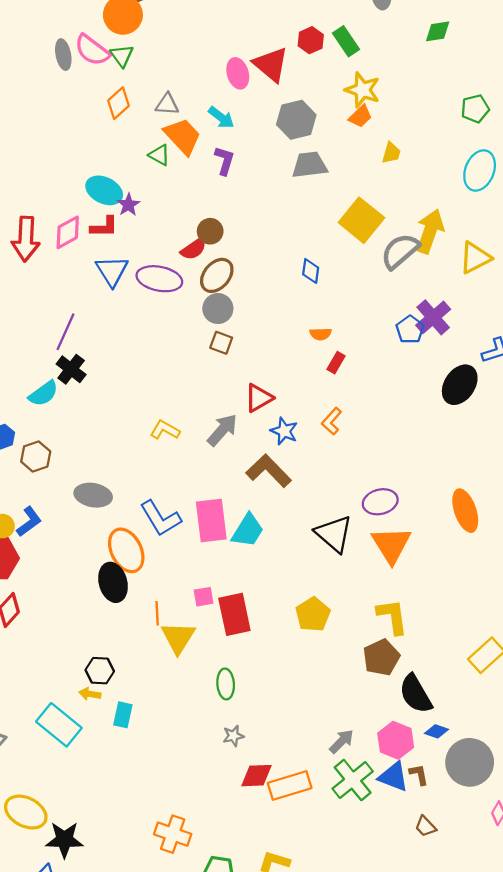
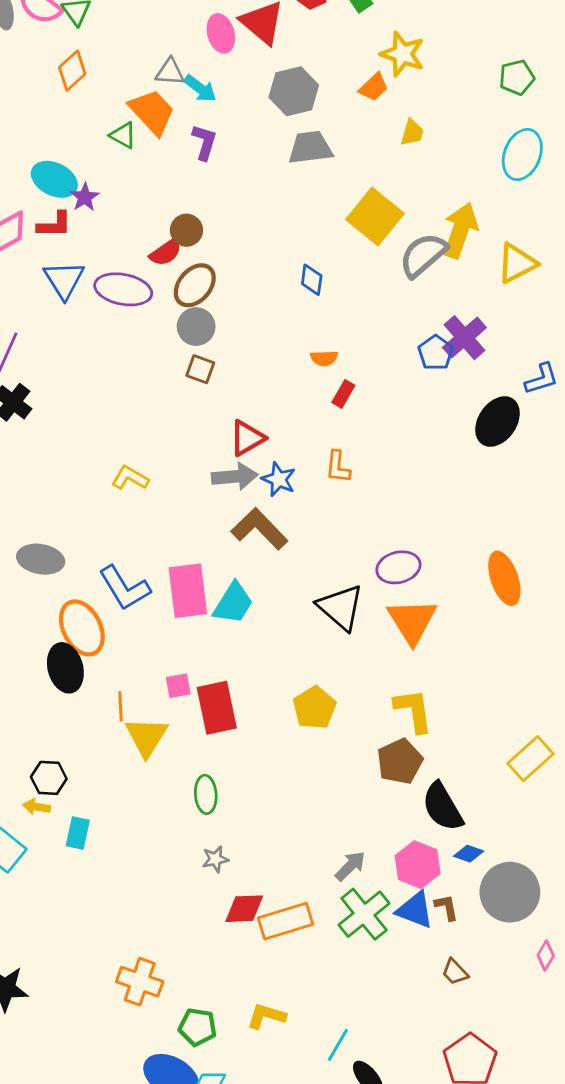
yellow star: (363, 90) -> (403, 54), moved
gray triangle: (167, 104) -> (170, 72), moved
orange L-shape: (332, 421) -> (338, 467), turned -36
gray arrow: (222, 430) -> (235, 477), moved, turned 44

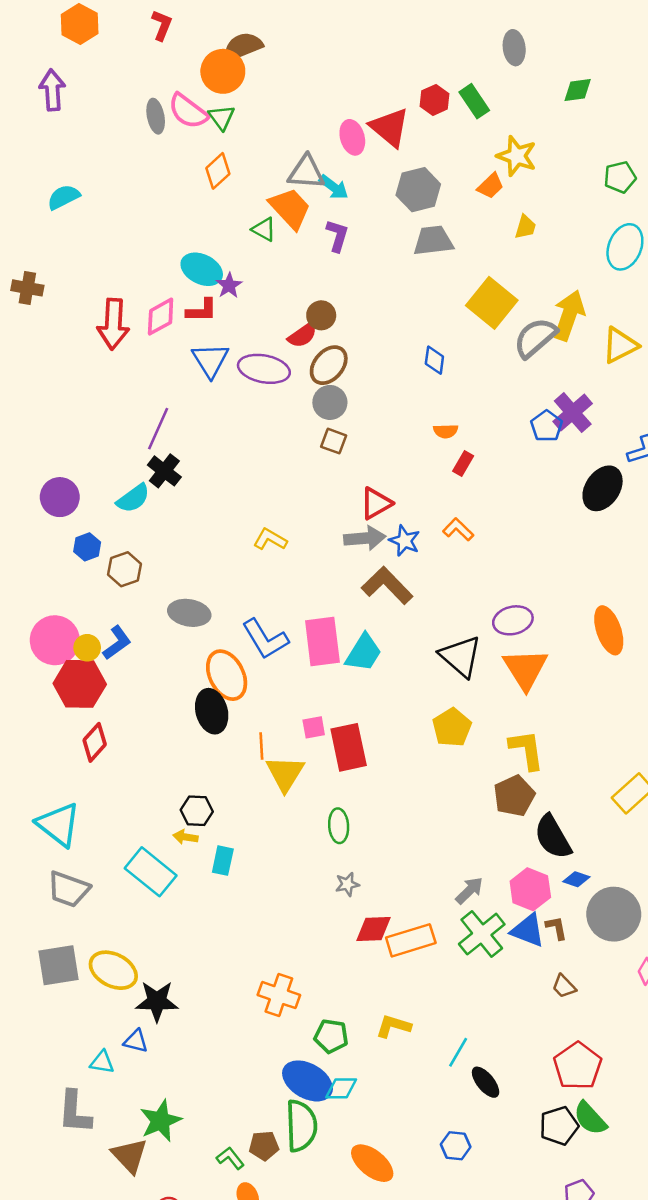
gray triangle: (170, 72) -> (306, 172), size x1.4
orange L-shape: (338, 467) -> (458, 529), turned 128
yellow pentagon: (314, 708) -> (452, 727), moved

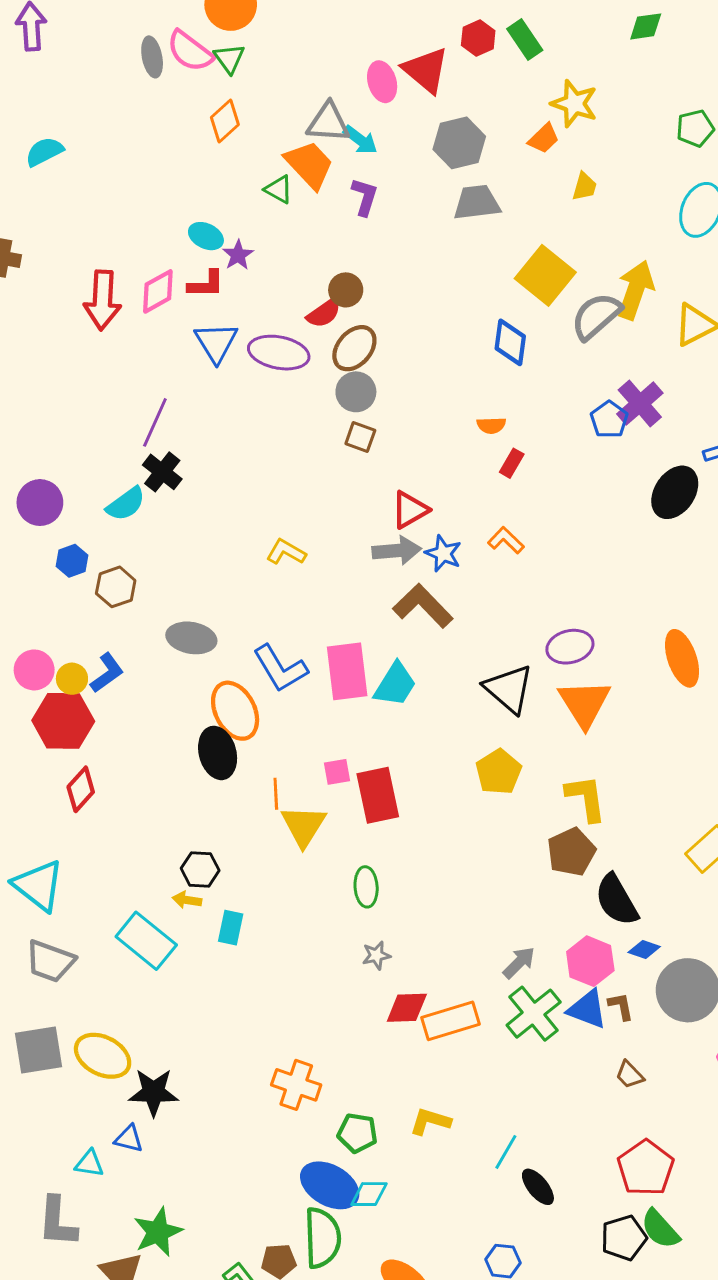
cyan ellipse: (202, 269) -> (206, 236), size x0.7
blue diamond: (434, 360) -> (510, 342), moved, size x1.4
pink circle: (55, 640) -> (34, 670), size x0.7

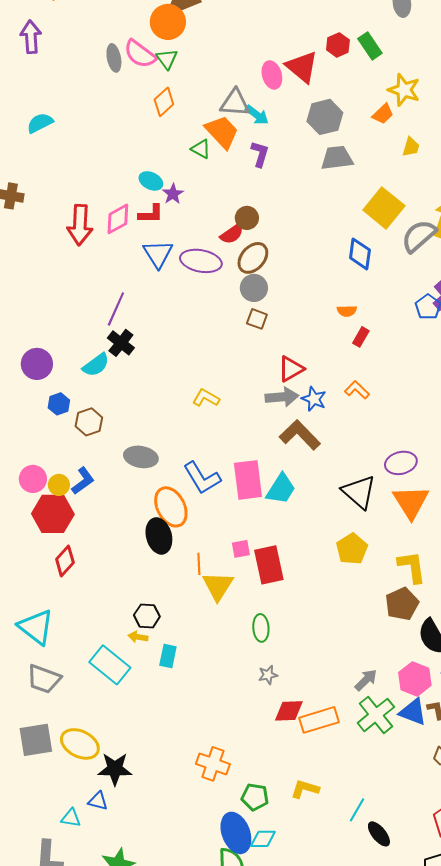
blue ellipse: (330, 1185) -> (236, 833), turned 39

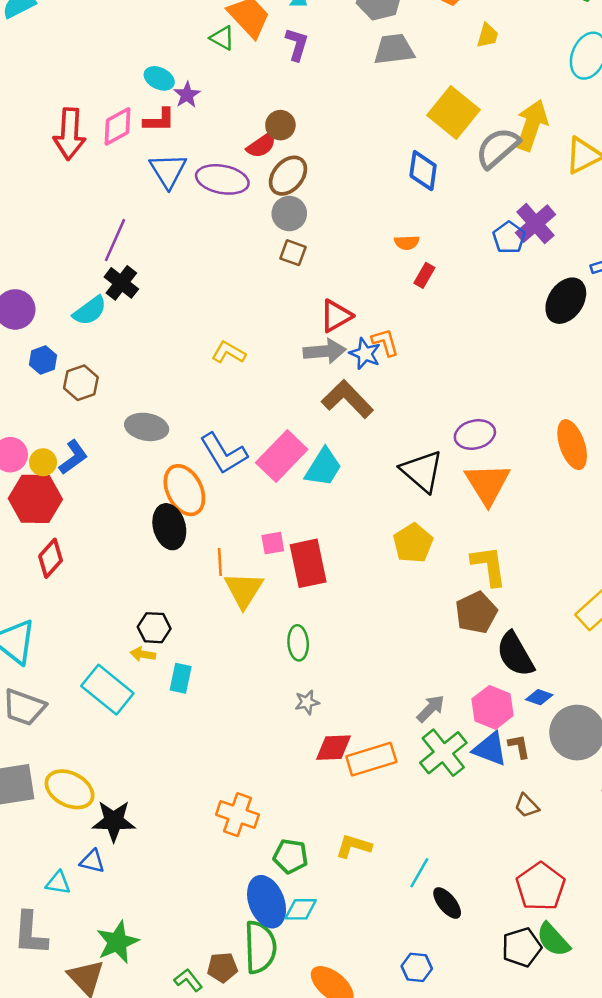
orange L-shape: (357, 390) -> (385, 342), moved, turned 30
pink rectangle: (248, 480) -> (282, 456), turned 51

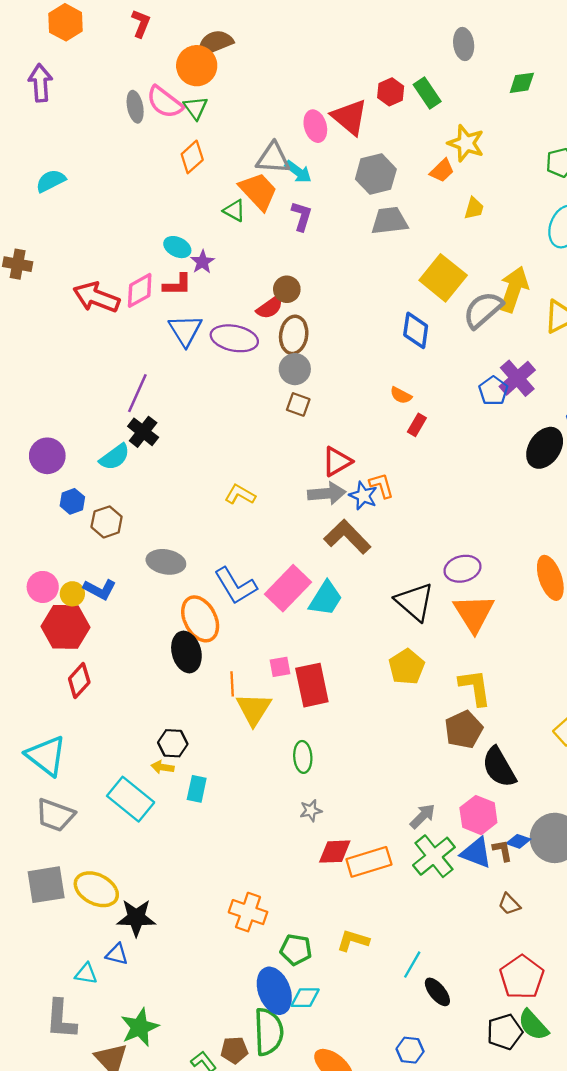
red arrow: (70, 134) -> (96, 297), turned 108
brown ellipse: (288, 176) -> (294, 335), turned -33
orange semicircle: (407, 243) -> (401, 395), turned 30
blue L-shape: (73, 457) -> (100, 589), turned 64
blue diamond: (539, 697) -> (518, 841), moved

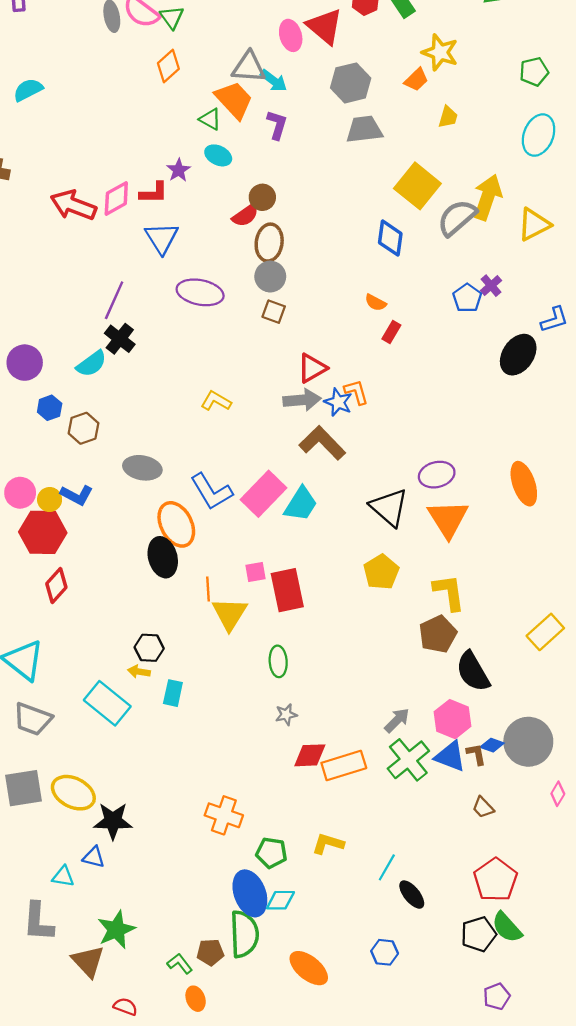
cyan ellipse: (177, 247) -> (218, 155), moved
purple ellipse: (234, 338) -> (200, 292), moved
purple cross: (517, 378) -> (491, 286), size x0.6

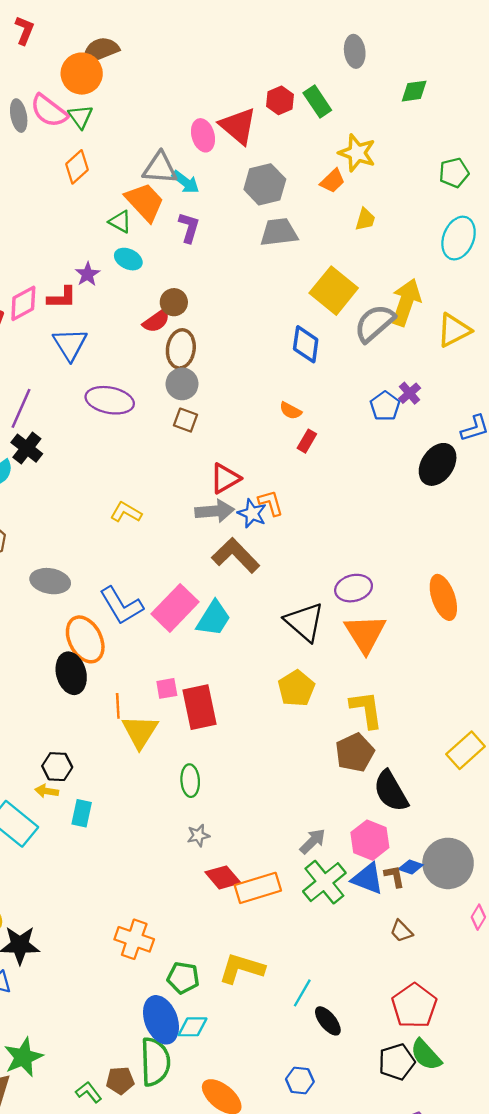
red diamond: (310, 755) -> (223, 877), turned 52
yellow L-shape: (328, 844) -> (242, 968), size x1.4

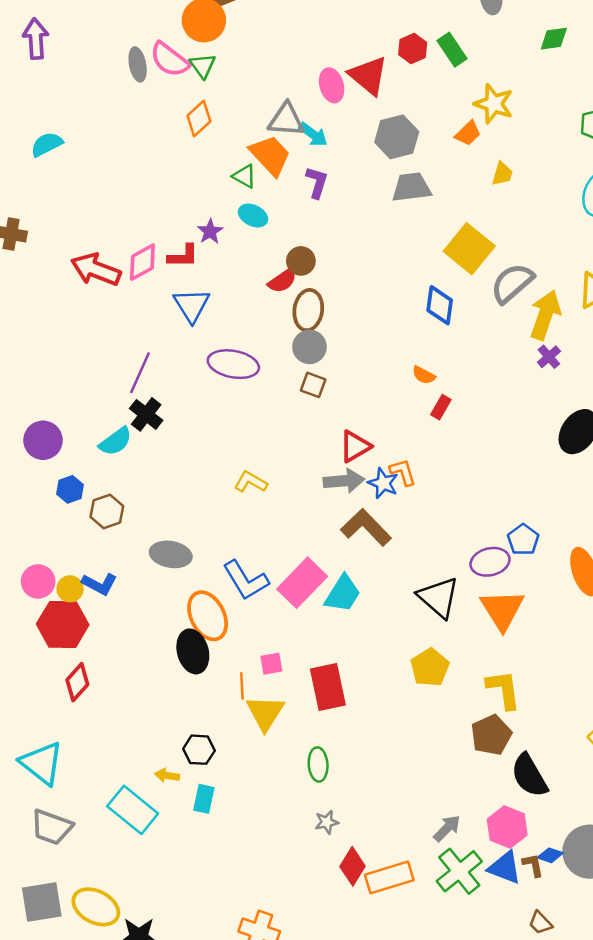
yellow arrow: (406, 302) -> (545, 315), moved
blue pentagon: (385, 406) -> (523, 540), moved
pink square: (167, 688) -> (271, 664), moved
black hexagon: (57, 767) -> (199, 750), moved
red diamond: (223, 877) -> (352, 866), turned 72

